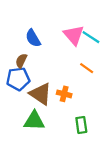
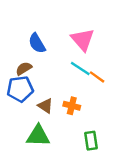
cyan line: (91, 37) -> (80, 69), moved
brown semicircle: (21, 61) -> (24, 69), turned 32
brown triangle: (41, 94) -> (45, 106), size x0.6

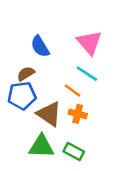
orange line: (97, 77) -> (72, 91), moved
brown triangle: (45, 106) -> (49, 114), size x1.5
green rectangle: (91, 141) -> (74, 152), moved, turned -54

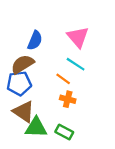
blue semicircle: (40, 46) -> (35, 40), turned -126
brown semicircle: (26, 74) -> (22, 64), size x1.5
brown triangle: (49, 114) -> (24, 112), moved

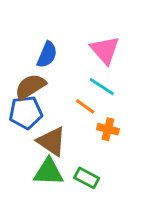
orange cross: (68, 99) -> (108, 129), moved
brown triangle: (24, 112) -> (52, 141), moved

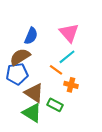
cyan line: (102, 87) -> (67, 57), turned -72
green triangle: (49, 172) -> (32, 113), turned 30
green rectangle: (87, 178) -> (55, 105), moved

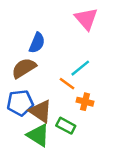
pink triangle: (69, 33) -> (86, 19), moved
blue pentagon: (17, 74) -> (20, 103), moved

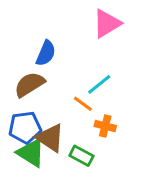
pink triangle: (86, 19) -> (107, 23), turned 40
green triangle: (38, 135) -> (31, 153), moved

